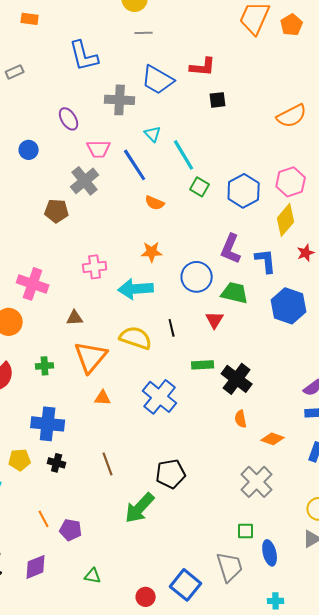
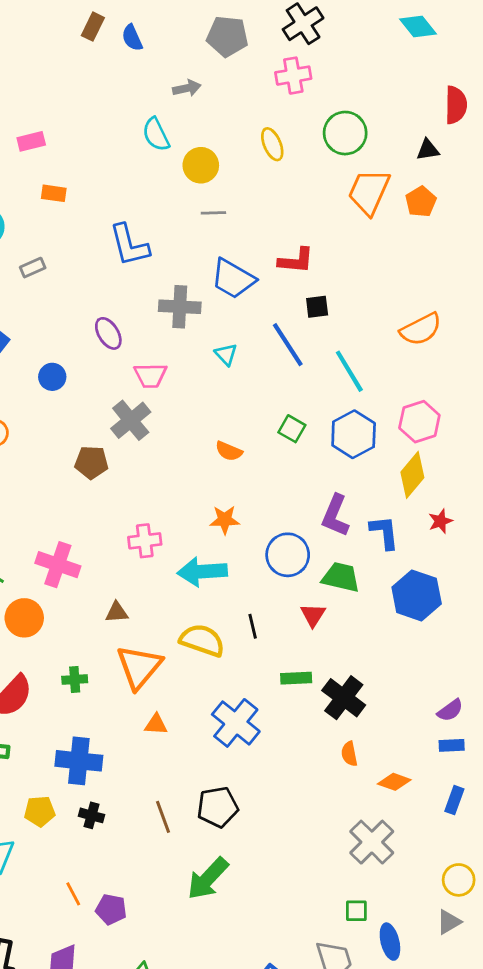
cyan line: (184, 155) -> (349, 371), moved
blue line: (135, 165) -> (288, 345), moved
black pentagon: (171, 474) -> (218, 807), moved

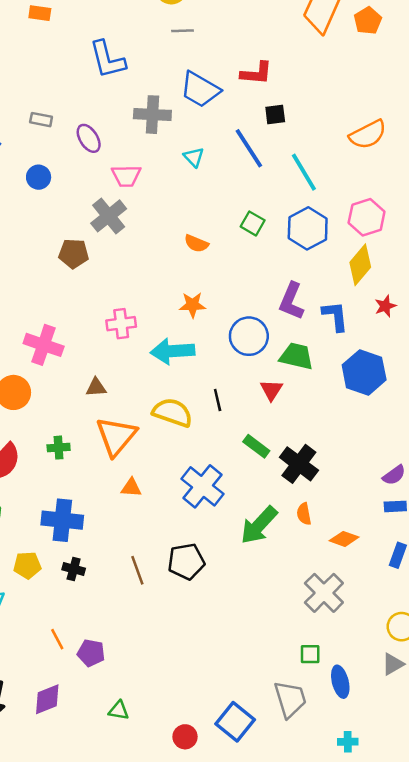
gray rectangle: (33, 268) -> (41, 120), moved, turned 35
green rectangle: (296, 678) -> (256, 446), turned 40
green arrow: (208, 879) -> (259, 525), moved

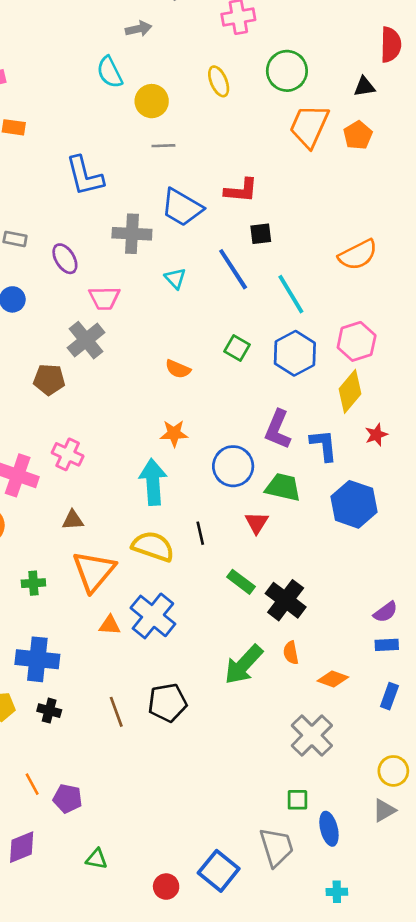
pink cross: (121, 324) -> (68, 454), moved, turned 32
cyan arrow: (172, 351) -> (153, 482), turned 90
blue cross: (203, 486) -> (153, 616), moved

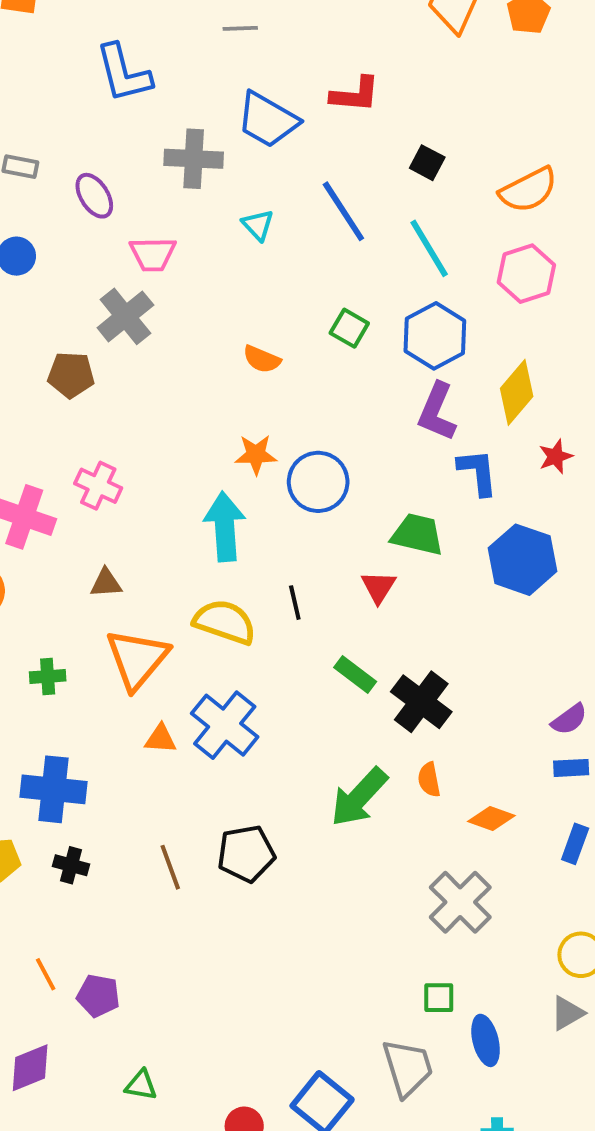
black square: (261, 234) -> (427, 163), moved, turned 35
pink hexagon: (357, 341) -> (526, 274), moved
purple L-shape: (278, 429) -> (437, 412), moved
blue circle: (233, 466) -> (318, 482), moved

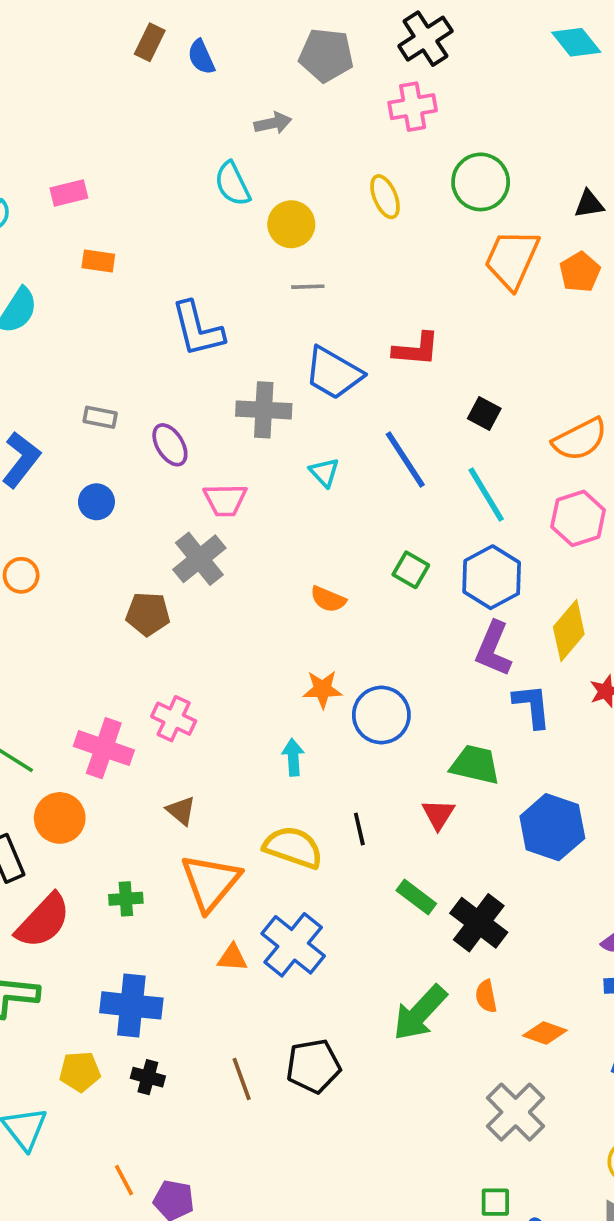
cyan arrow: (225, 527) -> (293, 757), size x0.6
blue hexagon: (523, 560) -> (552, 827), moved
brown triangle: (106, 583) -> (181, 811), turned 44

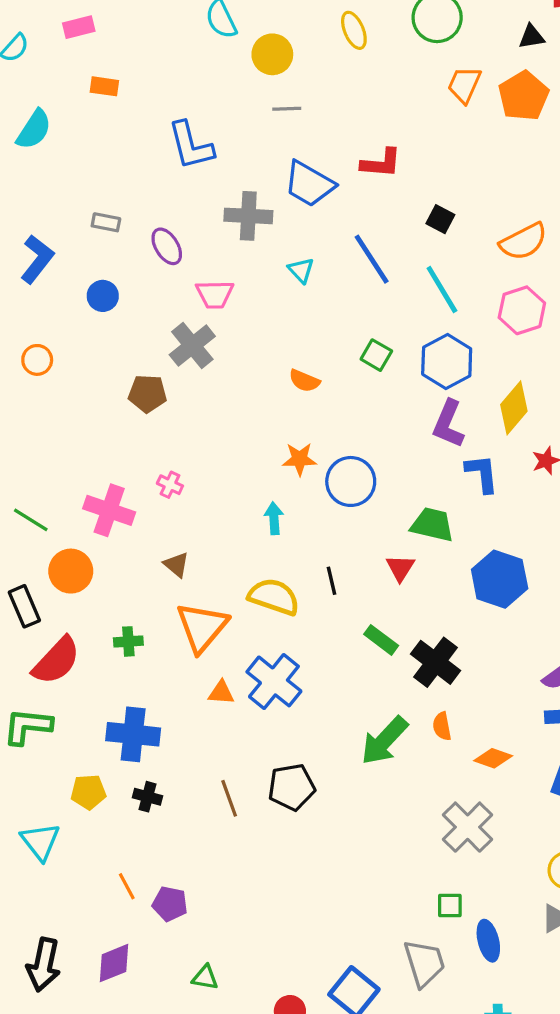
orange trapezoid: (512, 259) -> (464, 85), size x0.7
orange pentagon: (580, 272) -> (524, 96), size x1.4
pink cross: (174, 719) -> (170, 485), size x0.7

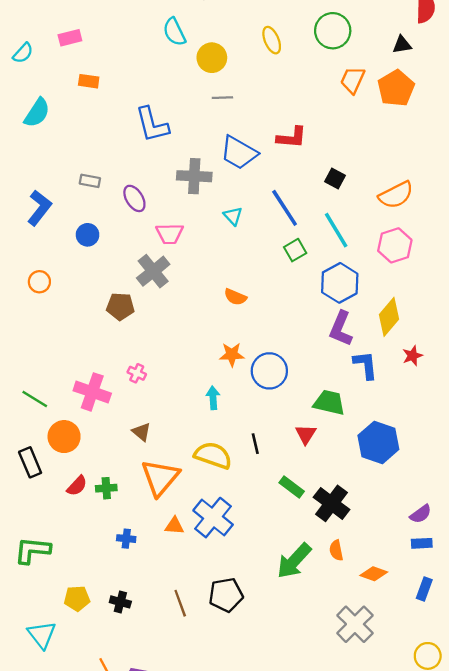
green square: (376, 355) -> (295, 250), moved, turned 30
red semicircle: (56, 661) -> (77, 486), moved, size x0.6
blue cross: (133, 734) -> (126, 539), moved, size x0.5

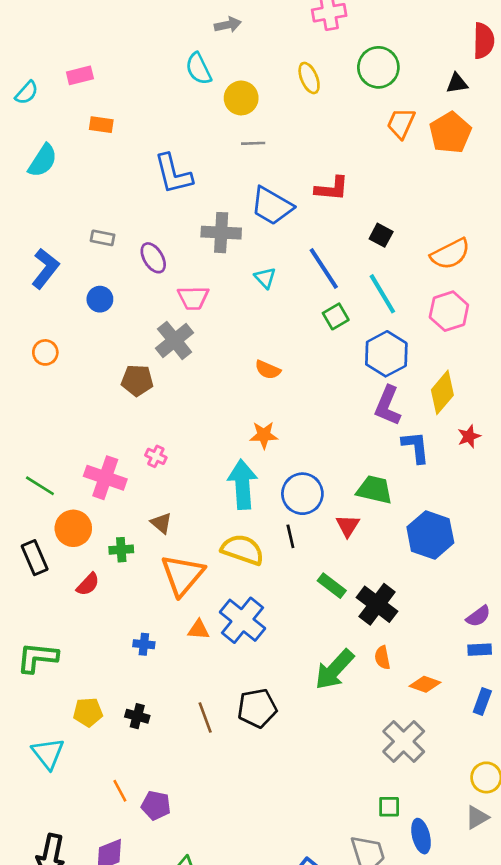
blue circle: (269, 371) -> (302, 494), moved
cyan arrow: (213, 398) -> (242, 484), size x1.8
green cross: (106, 488) -> (121, 550), moved

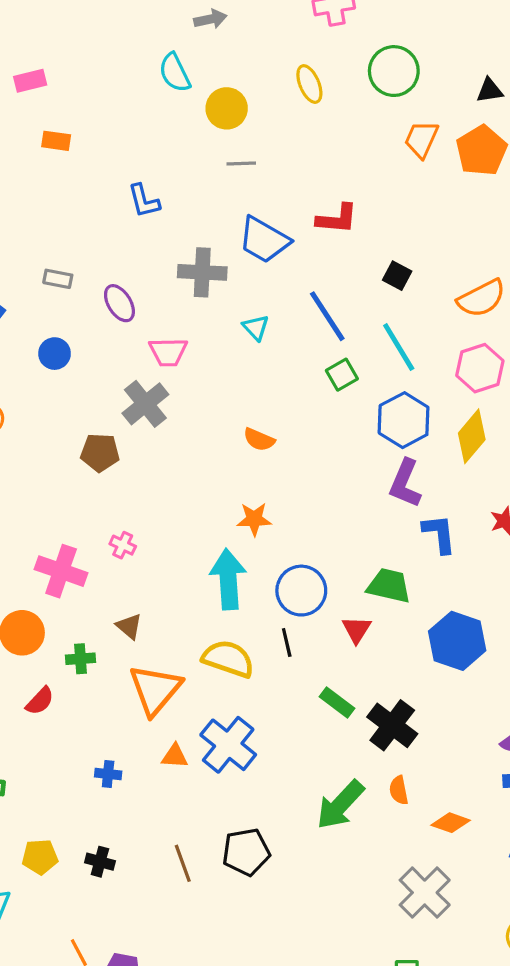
blue L-shape: (173, 174) -> (144, 201), size x0.7
yellow diamond: (442, 392) -> (472, 436), moved

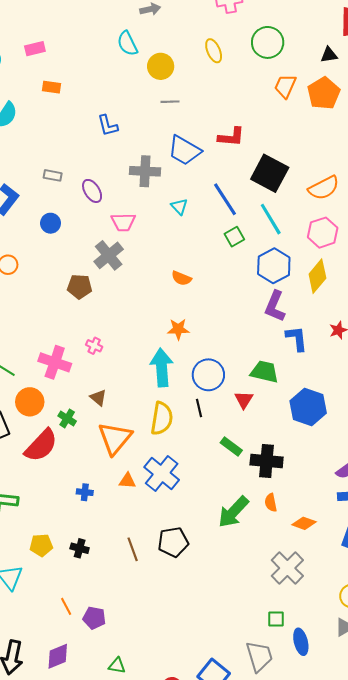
black square: (397, 276) -> (270, 173), size x2.0
green cross: (80, 659) -> (67, 418), turned 36
yellow semicircle: (228, 659) -> (162, 418), turned 80
red semicircle: (40, 701) -> (41, 445), size x1.8
black cross: (392, 725) -> (267, 461), turned -32

